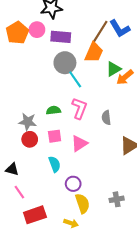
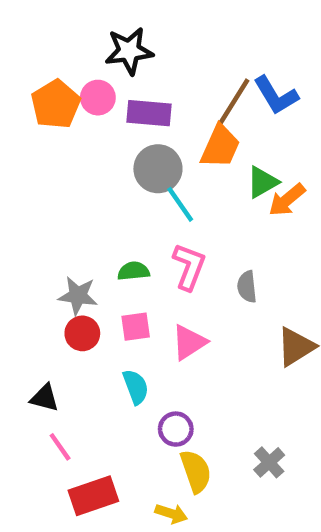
gray cross: (117, 199) -> (269, 462), turned -32

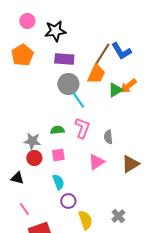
pink circle: (98, 98) -> (27, 21), moved
orange arrow: (287, 200) -> (128, 86), moved
pink triangle: (189, 342) -> (96, 162), moved
black triangle: (44, 398) -> (17, 178), moved
purple circle: (176, 429) -> (68, 201), moved

